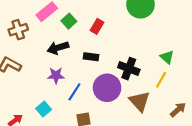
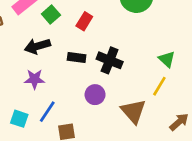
black cross: (129, 69) -> (110, 60), moved
purple circle: (107, 88) -> (95, 95), size x0.6
blue line: (74, 92) -> (47, 112), moved
cyan square: (44, 109) -> (19, 119), turned -32

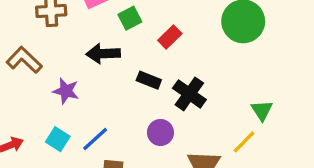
purple star: (35, 79) -> (66, 91), moved

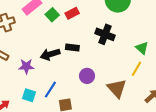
red rectangle: (170, 37) -> (72, 13), moved, turned 32
black arrow: (103, 54) -> (50, 54), moved
black cross: (189, 94) -> (105, 34), moved

